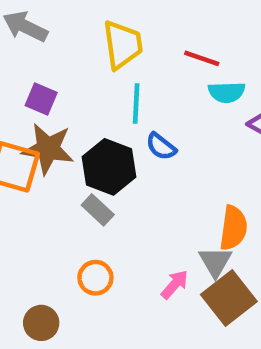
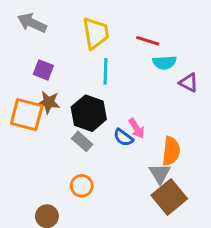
blue semicircle: (161, 147) -> (123, 137), moved
brown star: (48, 149) -> (49, 102), size x0.7
pink arrow: (175, 284) -> (136, 128), moved, turned 108

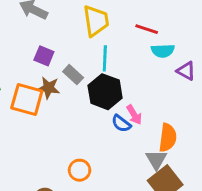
black hexagon: (89, 113) -> (105, 92), moved
gray rectangle: (82, 141) -> (73, 75), moved

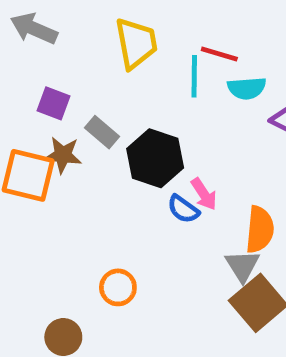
cyan line: (105, 58) -> (194, 76), moved

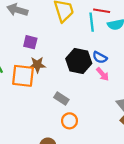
gray rectangle: (102, 132) -> (61, 98), moved
blue semicircle: (183, 209) -> (100, 57), moved

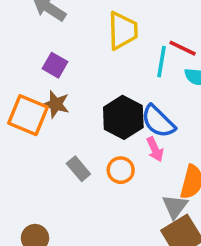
blue semicircle: (100, 57) -> (158, 121), size x1.5
orange circle: (69, 121) -> (121, 170), moved

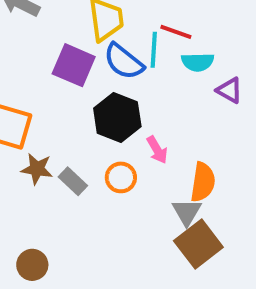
purple square: (55, 65) -> (74, 65), moved, size x1.5
brown star: (56, 104) -> (37, 169), moved
blue semicircle: (158, 121) -> (124, 62), moved

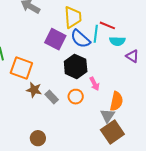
brown circle: (32, 265) -> (38, 138), moved

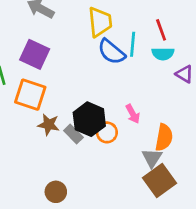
red line: (107, 25) -> (161, 30), moved, turned 49
purple square: (55, 39) -> (35, 54), moved
black hexagon: (76, 66) -> (89, 119), moved

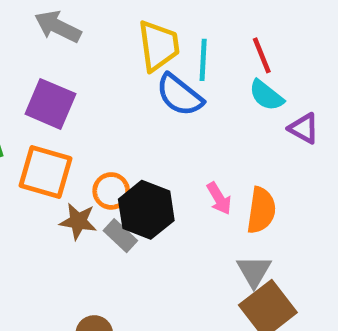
cyan line: (133, 44) -> (203, 60), moved
cyan semicircle: (163, 54) -> (266, 95), turned 40
orange circle: (107, 132) -> (111, 191), moved
orange semicircle: (164, 137) -> (261, 210), moved

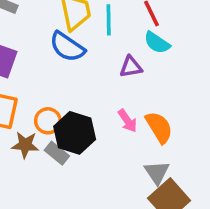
blue semicircle: (180, 95) -> (67, 47), moved
purple triangle: (304, 128) -> (131, 67), moved, turned -35
orange semicircle: (261, 210) -> (159, 127), turned -36

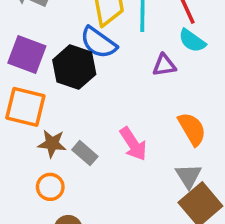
orange circle: (48, 121) -> (50, 187), moved
pink arrow: (127, 121) -> (133, 144), moved, size x1.4
black hexagon: (75, 133) -> (74, 67), moved

